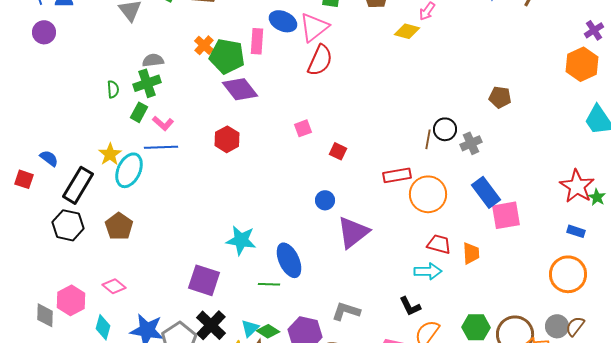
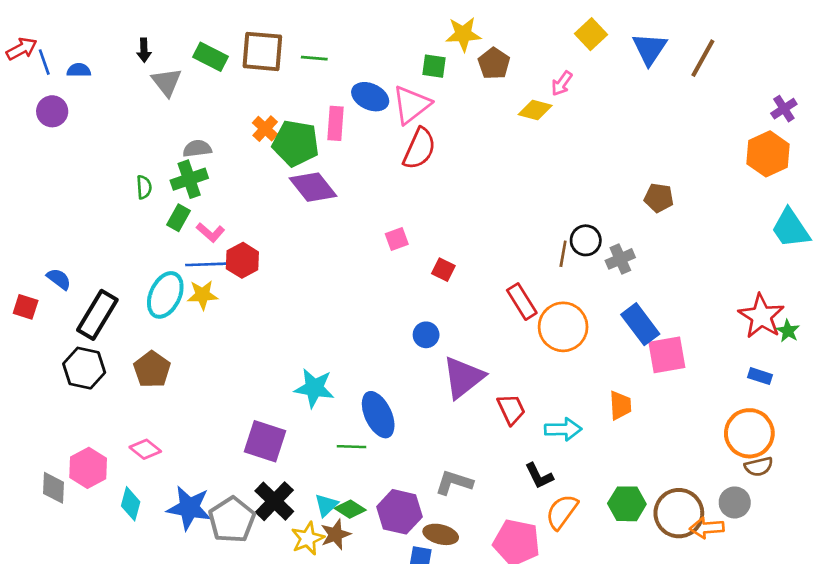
red hexagon: (227, 139) -> (242, 260), moved
yellow star: (110, 154) -> (203, 295), moved, turned 30
red rectangle: (397, 175) -> (522, 302), turned 68
red trapezoid: (439, 244) -> (511, 409), moved, turned 50
brown semicircle: (575, 326) -> (759, 467), moved, turned -140

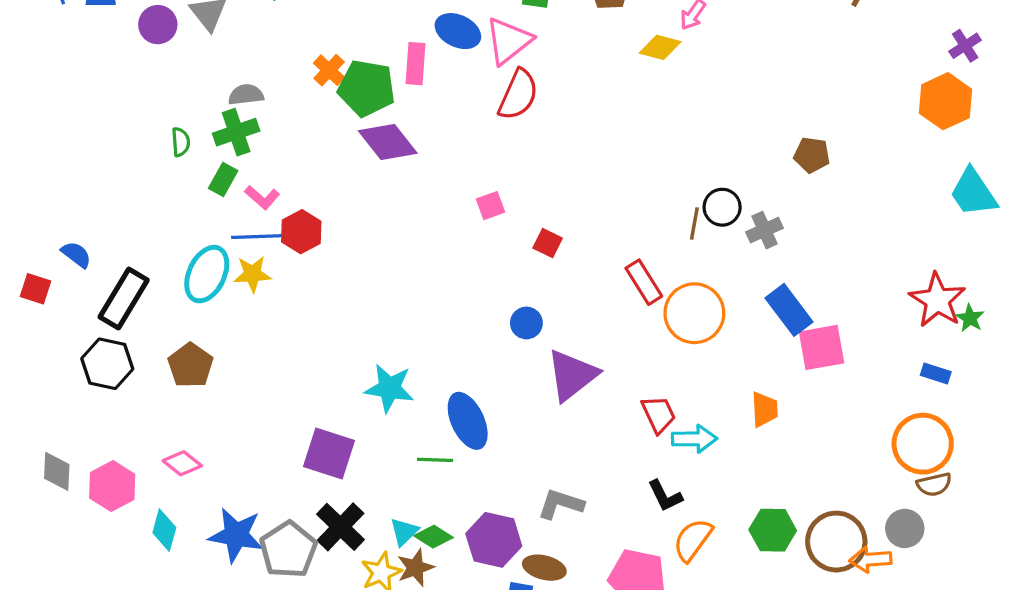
purple circle: (52, 111) -> (158, 25), moved
red trapezoid: (511, 409) -> (658, 414), moved
gray diamond: (54, 488) -> (57, 471), moved

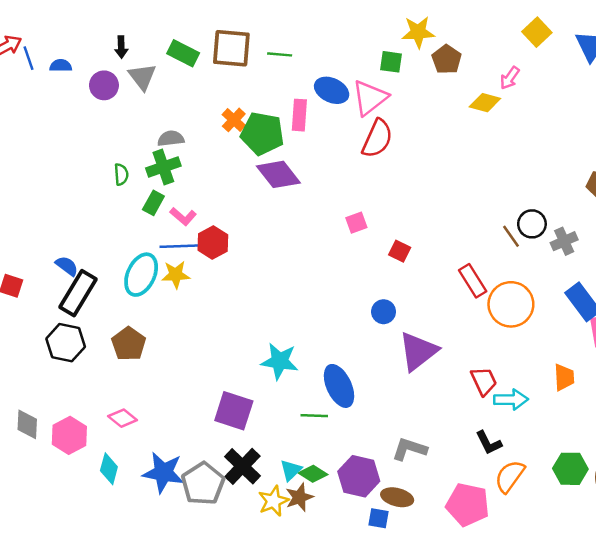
brown line: (694, 224) -> (511, 236), turned -45
blue semicircle: (76, 254) -> (67, 266), moved

